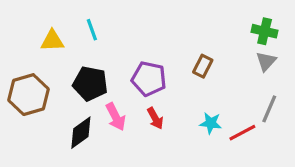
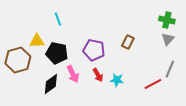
yellow triangle: (52, 41) -> (37, 41), moved
cyan star: (211, 123) -> (117, 80), moved

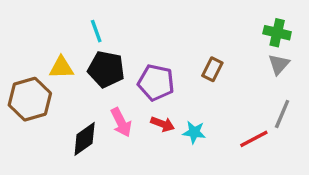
black pentagon: (57, 53) -> (106, 69), moved
red arrow: (98, 75) -> (163, 124), turned -40

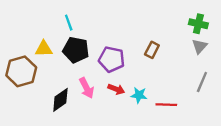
red line: (254, 139) -> (166, 105), moved, turned 30

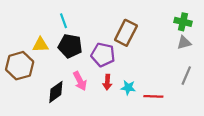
gray triangle: (200, 46) -> (184, 43), turned 32
brown rectangle: (152, 50) -> (126, 33), moved, size x1.6
red arrow: (116, 89) -> (107, 82), turned 72

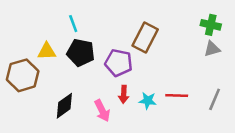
gray line: (186, 76) -> (215, 99), moved
pink arrow: (80, 81) -> (102, 111), moved
red line: (153, 96) -> (177, 96), moved

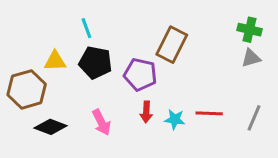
black diamond: (64, 106) -> (51, 127), moved, turned 56
pink arrow: (102, 111) -> (101, 122), moved

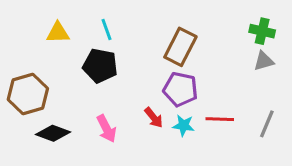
cyan line: (86, 28) -> (107, 30), moved
yellow triangle: (55, 61) -> (58, 33), moved
purple pentagon: (140, 75) -> (180, 89), moved
red arrow: (146, 112) -> (154, 118), turned -42

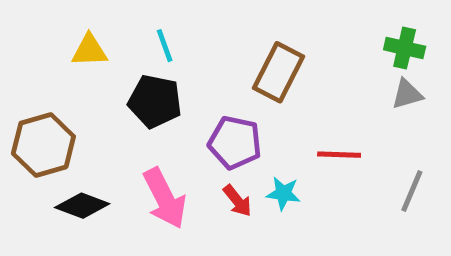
purple pentagon: (180, 89) -> (235, 143), moved
red arrow: (154, 118) -> (237, 201), moved
red line: (220, 119) -> (339, 155), moved
pink arrow: (107, 129) -> (165, 198), size x1.4

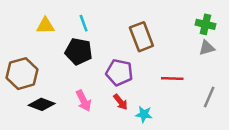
brown rectangle: (279, 72) -> (141, 37), turned -48
cyan star: (283, 193) -> (144, 114), moved
pink arrow: (165, 198) -> (84, 101), size x0.7

